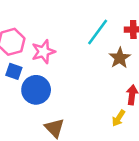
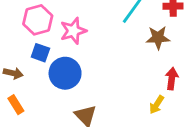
brown star: (120, 58) -> (158, 38), turned 30

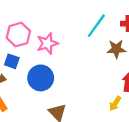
blue square: (40, 53) -> (12, 61), moved

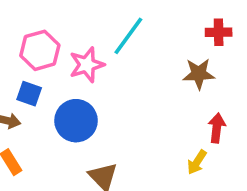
cyan line: (96, 26) -> (128, 36), moved

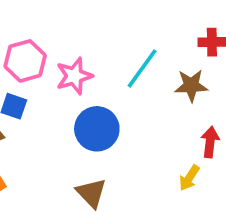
cyan line: (128, 36) -> (142, 68), moved
blue circle: (76, 121) -> (97, 129), moved

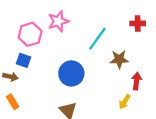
pink star: (74, 76) -> (58, 21), moved
brown star: (191, 85) -> (119, 59), moved

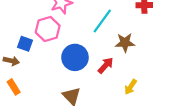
pink hexagon: (30, 34) -> (48, 29), moved
red arrow: (137, 81) -> (106, 65), moved, turned 35

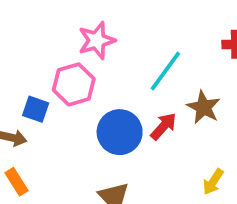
brown star: (125, 43) -> (204, 107), turned 30
red arrow: (106, 65) -> (163, 126), moved

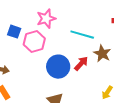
cyan line: (165, 71) -> (82, 35), turned 70
blue square: (36, 109) -> (14, 32), moved

